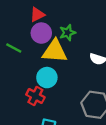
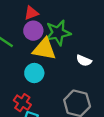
green star: (67, 33) -> (58, 33), size x1.6
red cross: (35, 96) -> (22, 103), moved

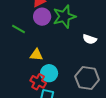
yellow triangle: (44, 49) -> (36, 55), moved, size x0.6
cyan circle: (34, 73) -> (49, 73), moved

